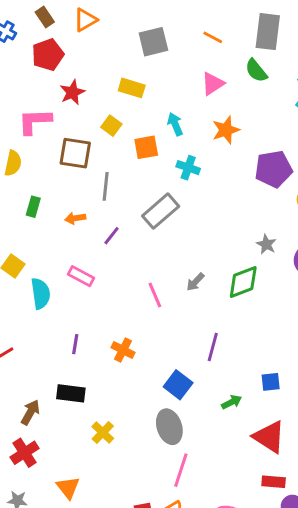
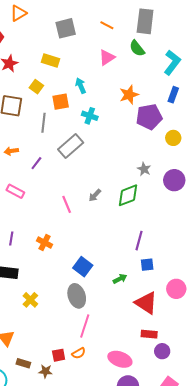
orange star: (226, 130) -> (129, 95), moved
gray line: (106, 186) -> (43, 123), moved
purple line: (213, 347) -> (139, 241), moved

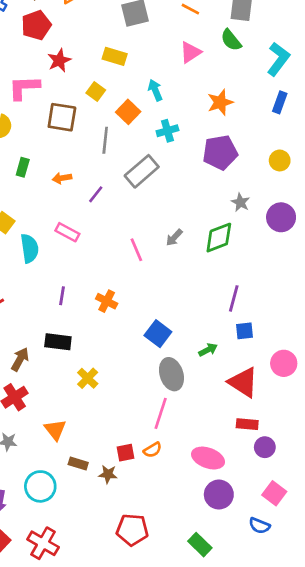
orange square: (61, 102) -> (128, 112), turned -36
cyan cross: (90, 116) -> (167, 131), turned -35
purple pentagon: (149, 117) -> (220, 152), moved
gray ellipse: (77, 296) -> (171, 374), moved

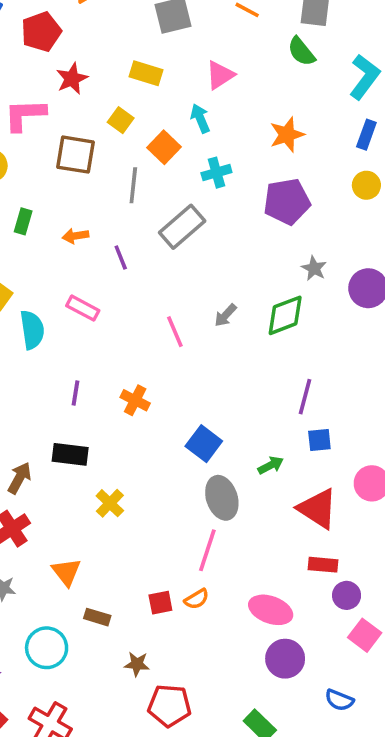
pink triangle: (190, 52) -> (220, 75), moved
yellow circle: (280, 160) -> (366, 185), moved
purple line: (96, 194) -> (121, 258), turned -60
brown star: (108, 474) -> (137, 664), moved
pink square: (274, 493) -> (365, 635), moved

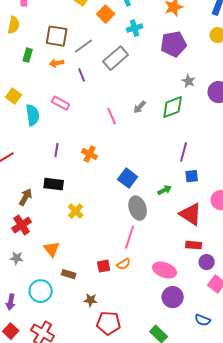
brown square: (76, 155) -> (57, 36), moved
gray line: (133, 185) -> (84, 46), moved, turned 48

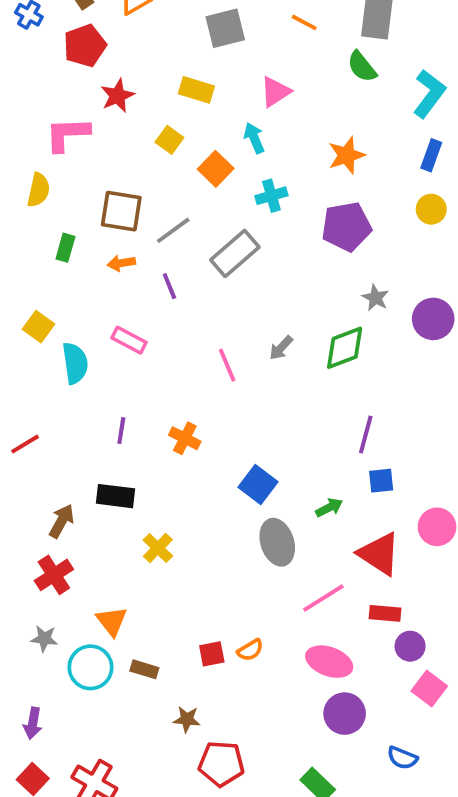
pink line: (130, 237) -> (323, 598), moved, turned 40
cyan circle: (41, 291) -> (90, 667), moved

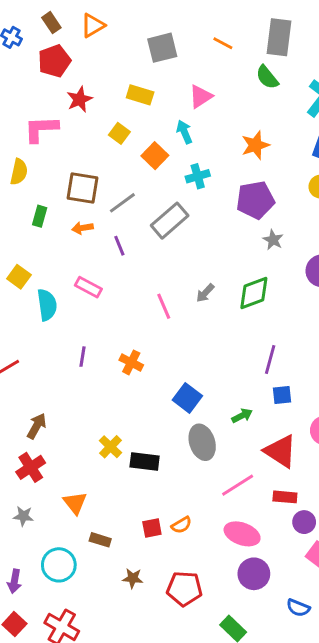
gray star: (375, 298) -> (273, 240), moved
black rectangle: (116, 496) -> (145, 461), moved
cyan circle: (90, 667) -> (59, 565), moved
red pentagon: (221, 764) -> (184, 589), moved

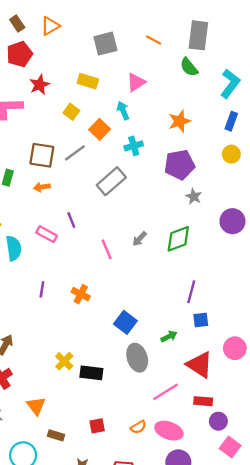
gray line: (122, 203) -> (75, 153), moved
purple line: (119, 246) -> (71, 220), moved
orange semicircle: (181, 525) -> (138, 427), moved

